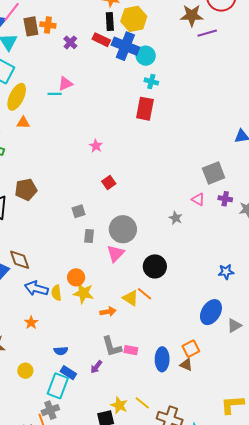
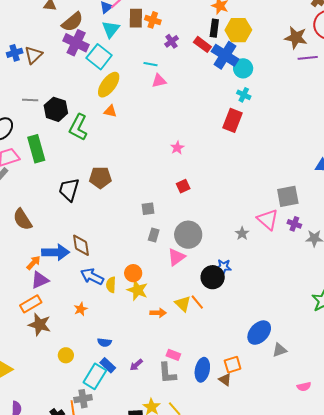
cyan line: (55, 94) -> (151, 64), moved
pink triangle: (198, 199) -> (268, 219), size x1.6
blue star: (226, 272) -> (223, 267), moved
gray L-shape: (112, 347) -> (167, 373), moved

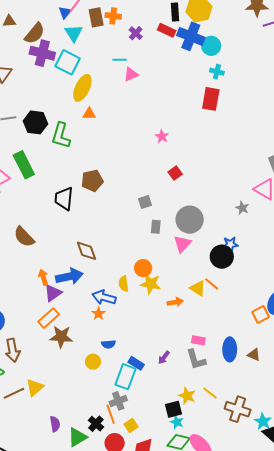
blue arrow: (56, 252) -> (69, 276), moved
orange arrow: (34, 263) -> (43, 277), turned -49
blue arrow: (92, 277) -> (104, 297), moved
blue semicircle: (104, 342) -> (108, 344), moved
orange square: (233, 365) -> (261, 314), moved

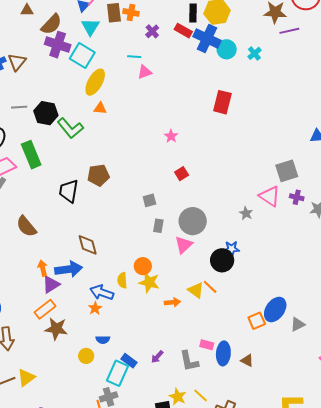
cyan cross: (217, 72) -> (254, 53), moved, turned 32
green L-shape: (61, 136) -> (70, 128), turned -60
pink rectangle: (198, 340) -> (207, 345), moved

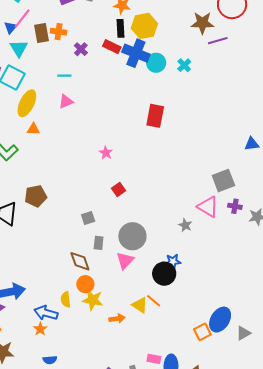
pink triangle: (145, 72) -> (66, 101), moved
brown diamond: (88, 245) -> (80, 261), moved

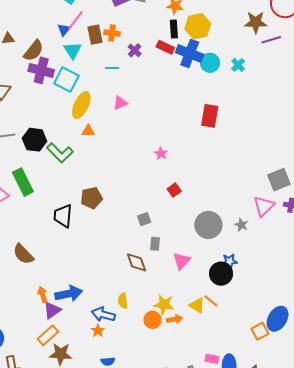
cyan line: (64, 76) -> (112, 68), moved
pink triangle: (208, 207) -> (264, 206), turned 45
gray circle: (132, 236) -> (208, 225), moved
orange circle: (85, 284) -> (152, 320), moved
yellow star: (93, 300) -> (164, 304), moved

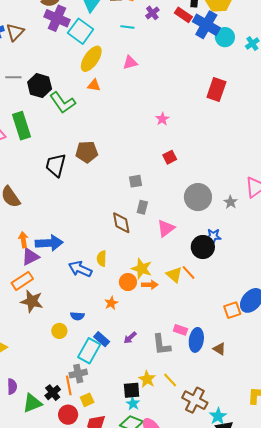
orange star: (98, 331) -> (111, 303), moved

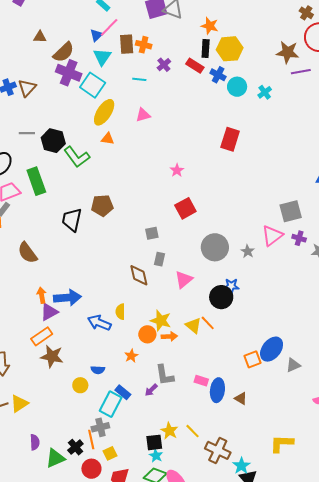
blue cross: (206, 25) -> (218, 75), size x0.6
red square: (170, 157) -> (185, 208), size x1.5
gray L-shape: (161, 345) -> (165, 375), moved

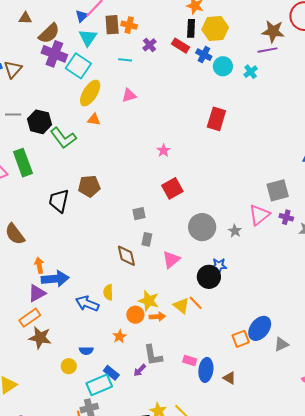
purple line: (301, 72) -> (267, 50), moved
orange arrow: (42, 295) -> (39, 265), moved
cyan rectangle: (111, 404) -> (99, 385), turned 40

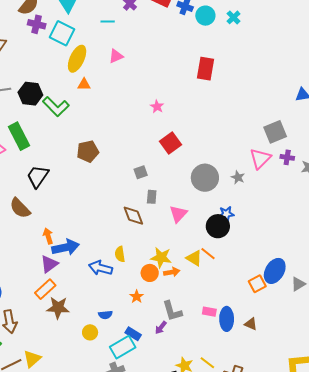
purple cross: (54, 54) -> (37, 24), size x0.7
black trapezoid: (59, 201) -> (38, 176), moved, turned 30

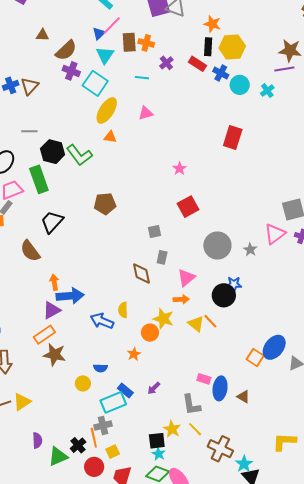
black hexagon: (30, 94) -> (53, 152), moved
orange arrow: (172, 272) -> (181, 299), moved
orange square: (257, 284) -> (255, 358), turned -36
gray L-shape: (172, 311) -> (191, 405), moved

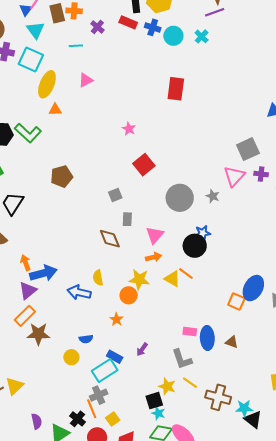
cyan star: (244, 464) -> (244, 408), turned -30

